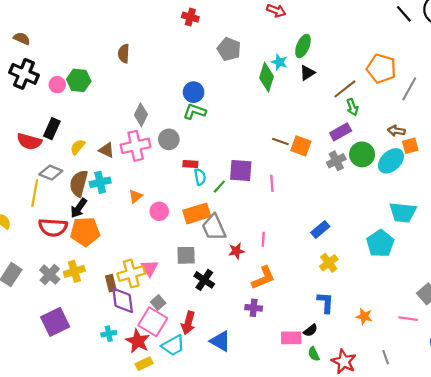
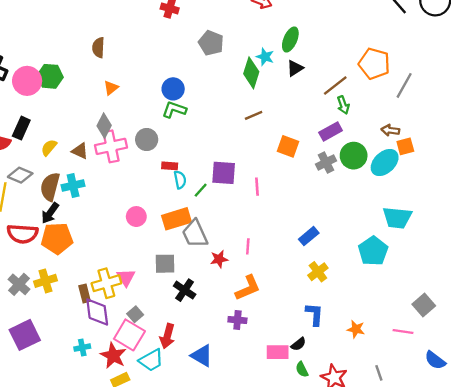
pink circle: (57, 85) -> (27, 81), size x1.6
gray diamond: (141, 115) -> (104, 126), moved
brown line: (280, 142) -> (254, 115), moved, turned -42
orange triangle: (136, 196) -> (111, 88), moved

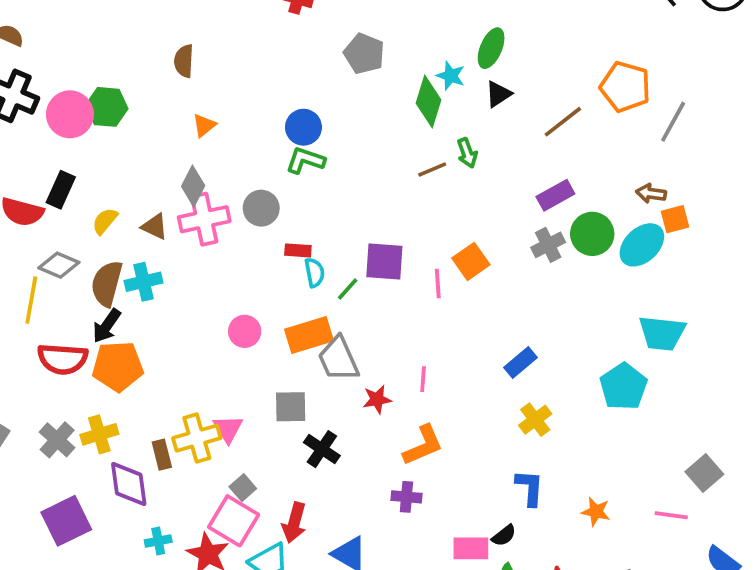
green arrow: (343, 105) -> (467, 153), moved
orange square: (288, 146) -> (471, 261), moved, turned 35
purple diamond: (97, 312) -> (129, 484), moved

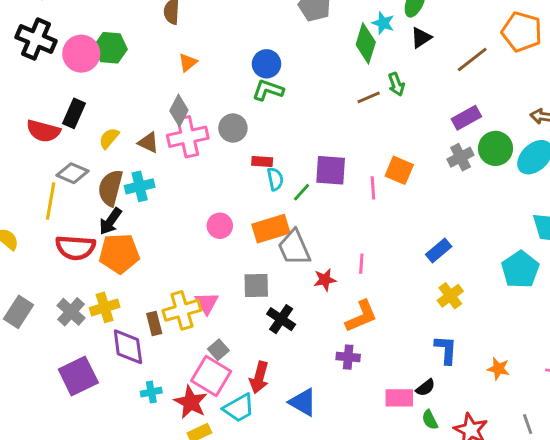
orange square: (471, 261) -> (399, 170), turned -32

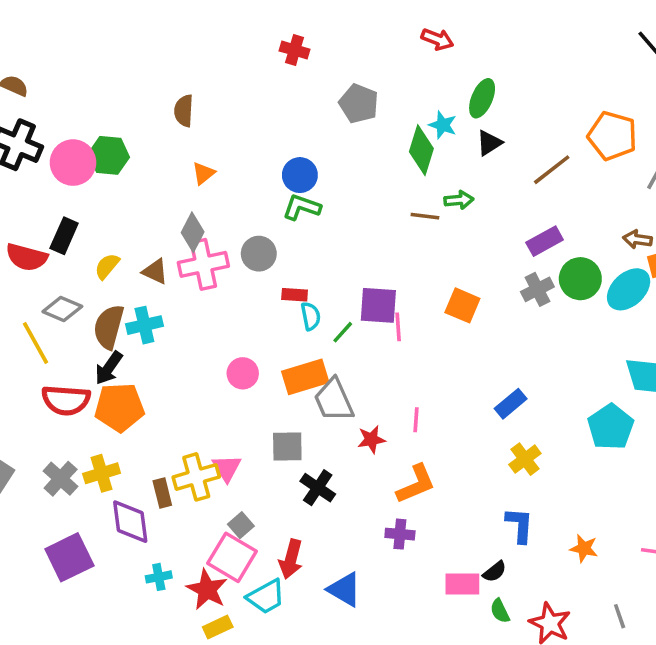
green arrow: (396, 84) -> (459, 200), turned -75
brown line: (369, 97) -> (425, 216), turned 30
pink line: (373, 188) -> (398, 327), moved
yellow line: (51, 201) -> (36, 343), turned -39

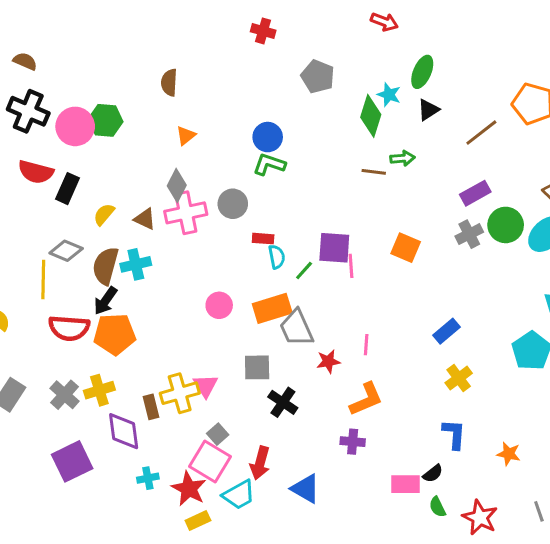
red semicircle: (27, 257) -> (36, 172), moved
yellow line: (36, 343) -> (43, 280), turned 30

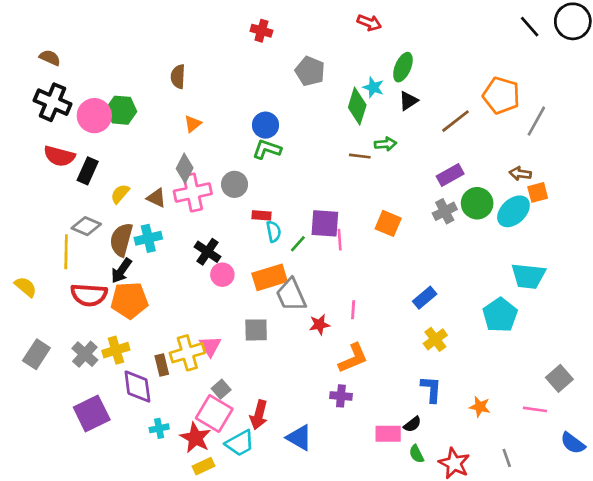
black cross: (283, 402) -> (208, 252), moved

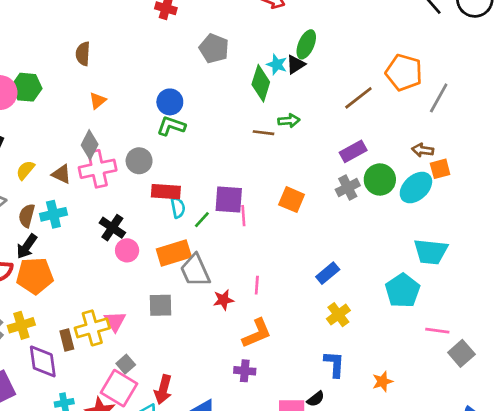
black triangle: (408, 101) -> (296, 64), moved
red rectangle: (261, 215) -> (166, 192), size x1.5
brown semicircle: (121, 240) -> (27, 216), size x0.7
orange star: (480, 407) -> (383, 381), turned -30
pink line: (535, 409) -> (437, 331), moved

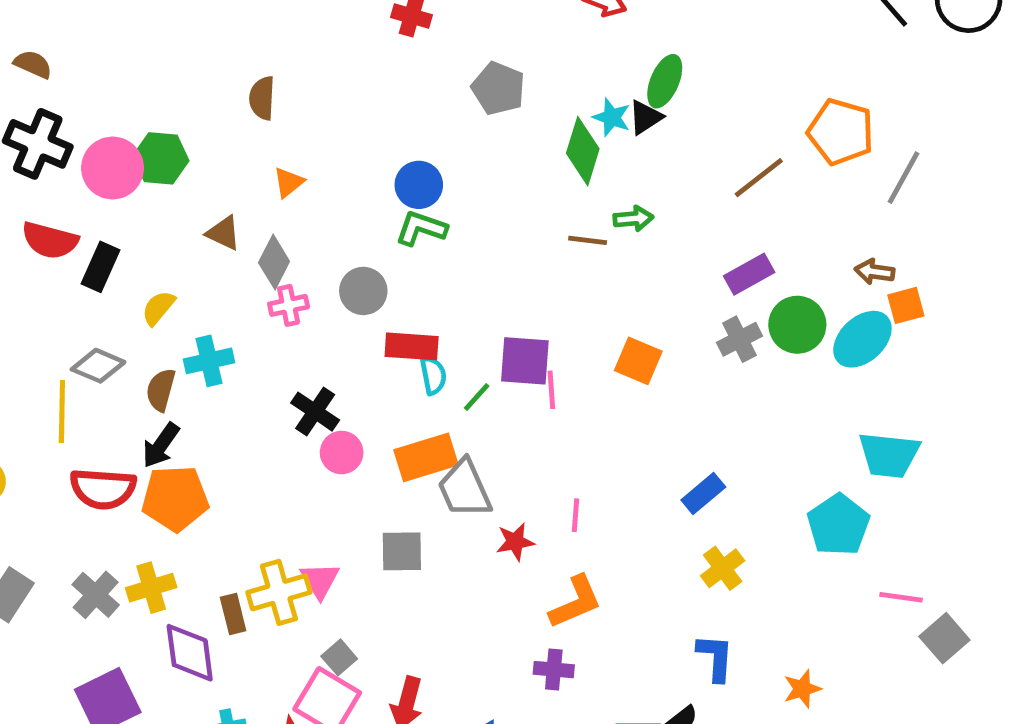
pink cross: (98, 169) -> (289, 305), size x0.6
brown triangle: (61, 174) -> (223, 233), moved
cyan cross: (53, 214) -> (209, 361), moved

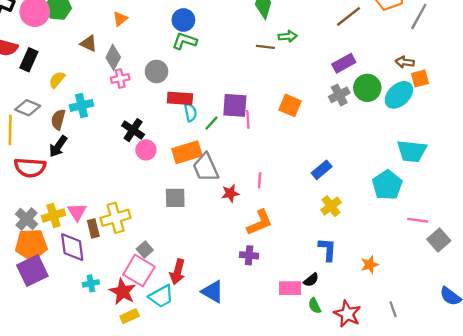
orange pentagon: (175, 498) -> (31, 245), moved
pink triangle: (320, 580) -> (77, 212), moved

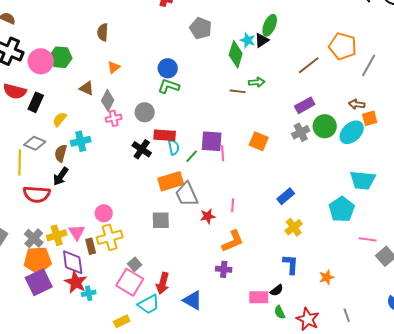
black cross: (133, 130) -> (142, 149), moved
pink circle: (146, 150) -> (104, 213), moved
red star: (123, 292) -> (76, 282), moved

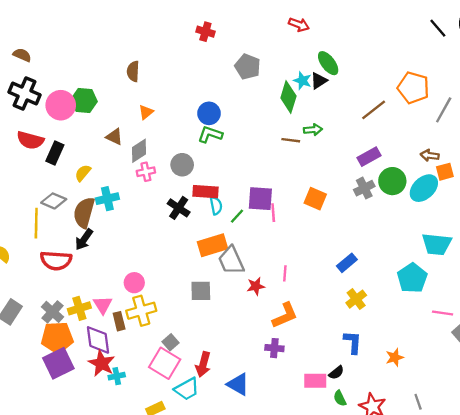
green ellipse: (270, 25) -> (328, 63), turned -60
gray diamond: (108, 100) -> (139, 151), turned 30
brown semicircle: (61, 153) -> (84, 213), size x1.5

